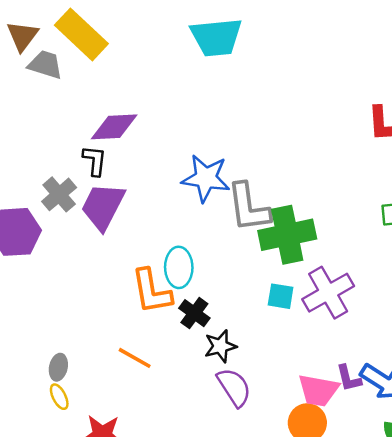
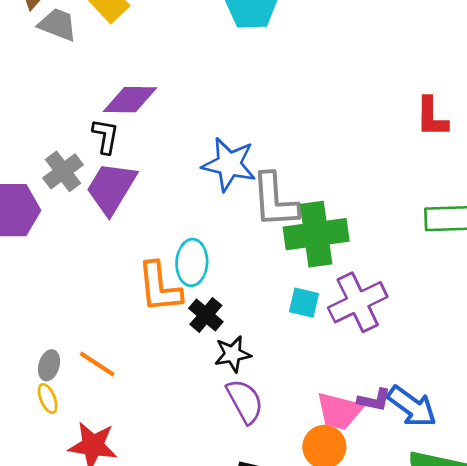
orange line: (135, 358) -> (97, 364), moved
purple L-shape: (349, 378) -> (374, 400), turned -68

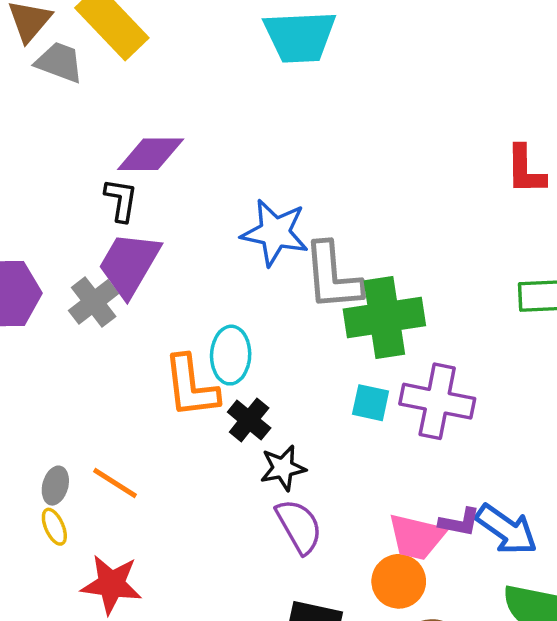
gray cross: (63, 171) -> (94, 302), moved
purple cross: (358, 302) -> (437, 401), turned 38

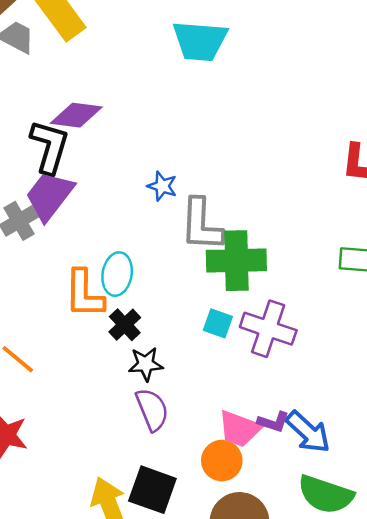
black L-shape: (121, 200) -> (50, 147), size x1.6
blue star: (275, 233) -> (162, 186), size x0.6

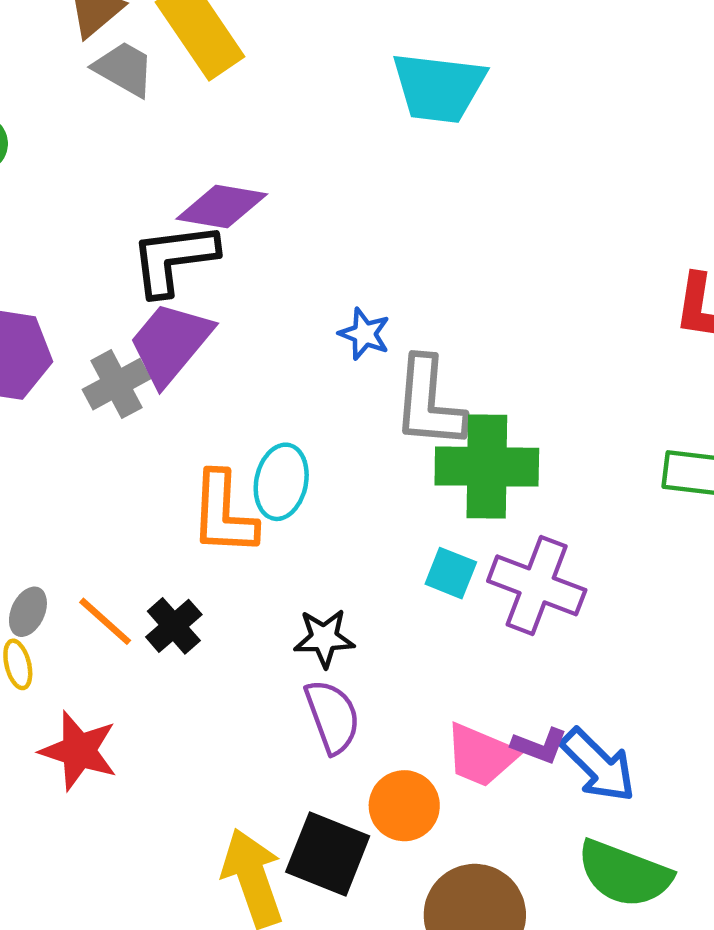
black L-shape: (50, 147) -> (174, 259), turned -116
black cross: (125, 325) -> (174, 626), moved
orange circle: (222, 461) -> (404, 806), moved

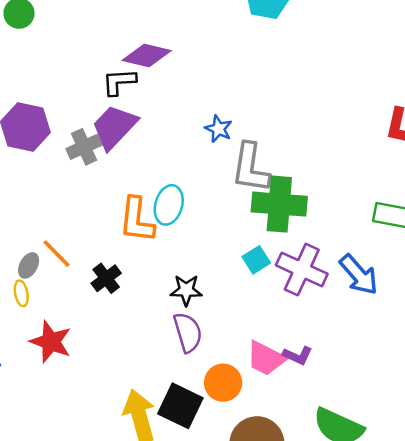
black L-shape: (174, 259) -> (119, 82), size x0.7
cyan square: (451, 573) -> (256, 260), turned 32
orange line: (105, 621) -> (57, 254), moved
blue arrow: (598, 765) -> (359, 275), moved

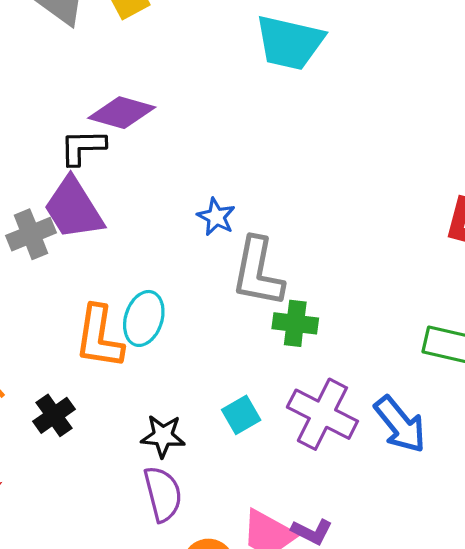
purple trapezoid: (114, 127) -> (74, 208), turned -78
green cross: (279, 204) -> (295, 323), size x0.6
cyan square: (256, 260) -> (241, 415), moved

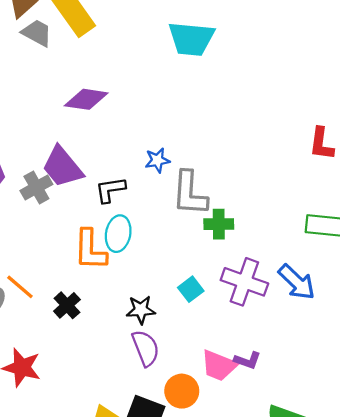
black L-shape: (83, 147) -> (110, 190), moved
blue star: (216, 217) -> (157, 160), turned -30

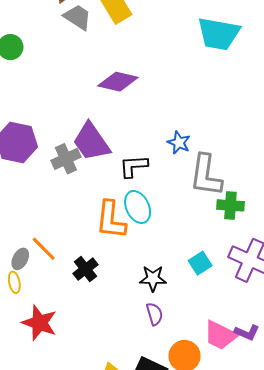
blue star: (157, 160) -> (179, 143), turned 30
cyan ellipse: (118, 234) -> (138, 207), turned -40
purple semicircle: (146, 348) -> (154, 314), size x0.7

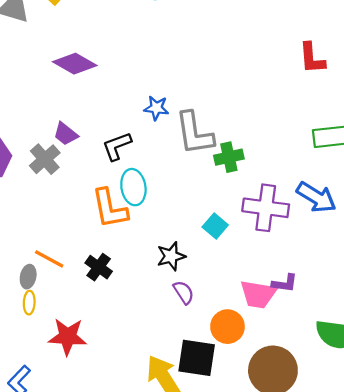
purple diamond: (118, 82) -> (75, 64), turned 33
purple trapezoid: (91, 142) -> (66, 134), size x0.6
cyan ellipse: (138, 207) -> (133, 187), turned 32
yellow ellipse: (14, 282) -> (29, 303), turned 30

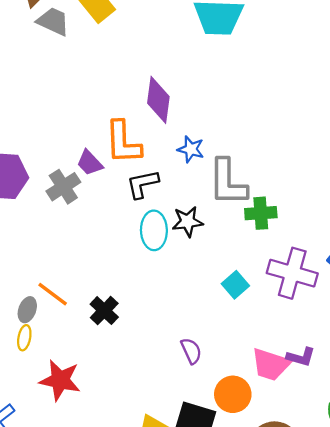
purple diamond: (75, 64) -> (158, 100), moved, turned 60
orange L-shape: (110, 209) -> (123, 142), moved
black star: (171, 256) -> (188, 222), moved

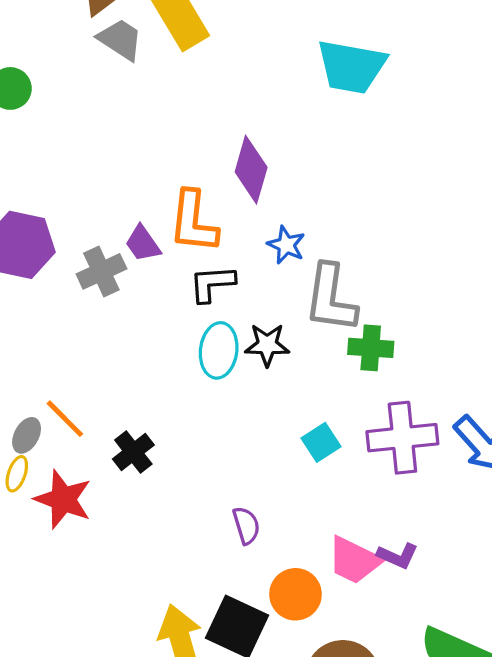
purple cross: (292, 273) -> (402, 438), turned -30
red star: (60, 380) -> (63, 499), moved

